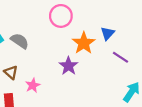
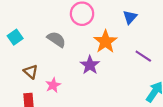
blue triangle: (108, 33) -> (130, 17), moved
gray semicircle: (20, 41) -> (56, 39), moved

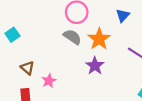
gray semicircle: (56, 39) -> (72, 37), moved
purple star: (90, 65) -> (95, 66), moved

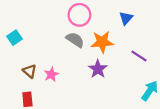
orange star: (99, 39) -> (102, 42), turned 30
pink star: (49, 81) -> (51, 74), moved

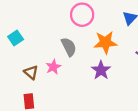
gray semicircle: (75, 40) -> (69, 47), moved, turned 30
pink star: (51, 74) -> (53, 67), moved

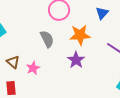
pink star: (53, 67) -> (33, 68), moved

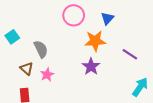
blue triangle: (102, 13) -> (107, 18), moved
gray semicircle: (47, 39) -> (41, 49), moved

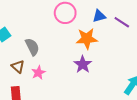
blue triangle: (107, 18) -> (99, 16), turned 32
purple line: (130, 54) -> (122, 22), moved

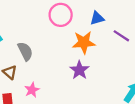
purple line: (122, 22) -> (121, 36), moved
pink star: (38, 73) -> (32, 90), moved

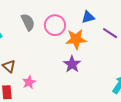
pink circle: (61, 15) -> (55, 25), moved
gray semicircle: (25, 51) -> (28, 22), moved

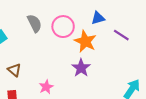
orange star: (76, 39) -> (85, 41), turned 30
pink star: (29, 82) -> (46, 87), moved

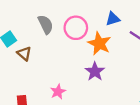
brown triangle: (14, 70) -> (24, 54), moved

